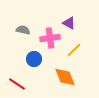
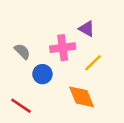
gray semicircle: (23, 30) -> (22, 51), moved, turned 32

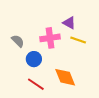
yellow line: (93, 63) -> (78, 40), moved, turned 63
red line: (21, 106) -> (36, 84), moved

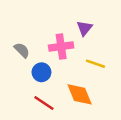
purple triangle: (69, 23) -> (84, 28), turned 40
yellow line: (78, 40) -> (95, 64), moved

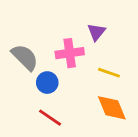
gray semicircle: (22, 50) -> (25, 57), size x1.5
orange diamond: (80, 94) -> (112, 108), moved

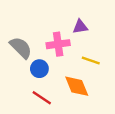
purple triangle: (96, 32) -> (80, 27), turned 42
orange diamond: (112, 108) -> (77, 86), moved

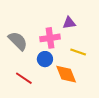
blue circle: (39, 69) -> (45, 59), moved
red line: (42, 98) -> (24, 78), moved

